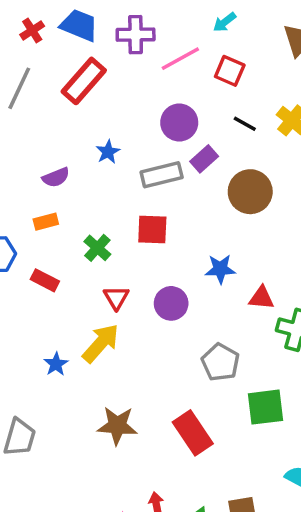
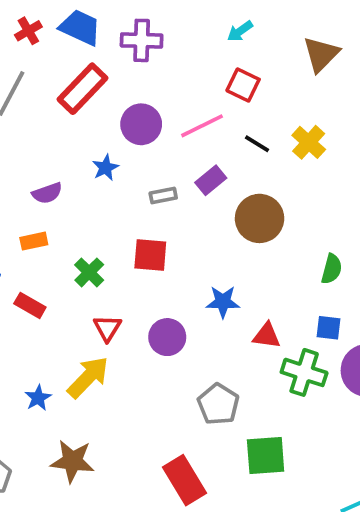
pink line: (180, 59) -> (202, 126), moved
purple circle: (179, 122) -> (141, 124), moved
gray rectangle: (162, 175) -> (163, 196), size x0.6
brown star: (117, 426) -> (72, 461), moved

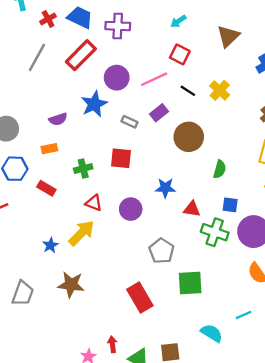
blue star: (105, 168) -> (94, 104), size x1.6
gray rectangle: (163, 196) -> (130, 122), turned 35
green semicircle: (332, 269) -> (220, 169), moved
green cross: (89, 272) -> (83, 168), turned 30
red triangle: (107, 328) -> (94, 203), turned -42

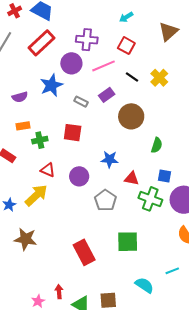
purple cross: (118, 26) -> (87, 40), moved
orange rectangle: (49, 149) -> (23, 126), moved
gray pentagon: (162, 251) -> (105, 200), moved

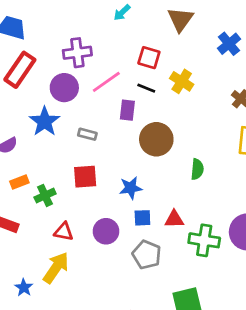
red square: (126, 46) -> (149, 58), moved
purple rectangle: (107, 95) -> (127, 110), moved, turned -35
blue star: (110, 159) -> (131, 188), moved
blue square: (164, 176) -> (142, 218), moved

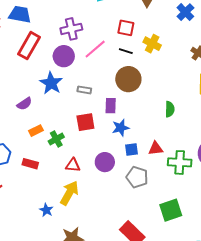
purple rectangle: (127, 110) -> (111, 106), moved
brown circle: (156, 139) -> (128, 79), moved

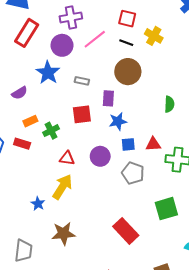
red rectangle: (30, 164) -> (22, 144), moved

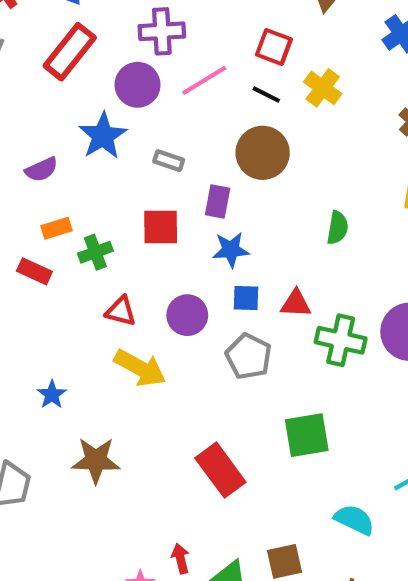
yellow arrow: (62, 187) -> (140, 368), moved, turned 80

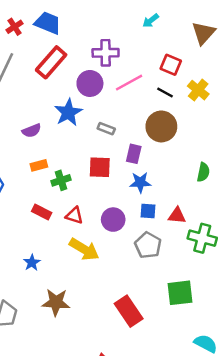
red rectangle: (34, 271) -> (42, 212), moved

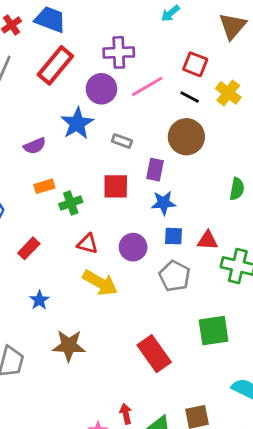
red rectangle: (42, 212) -> (29, 248), moved, turned -72

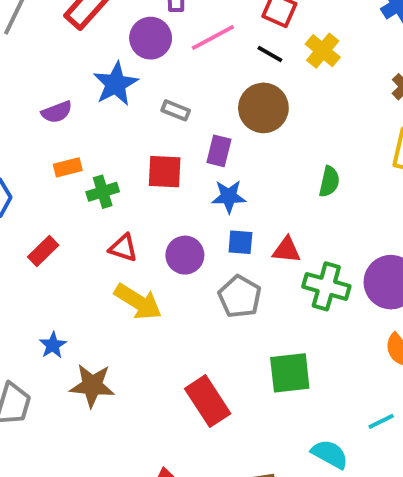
blue star: (39, 300) -> (53, 345), moved

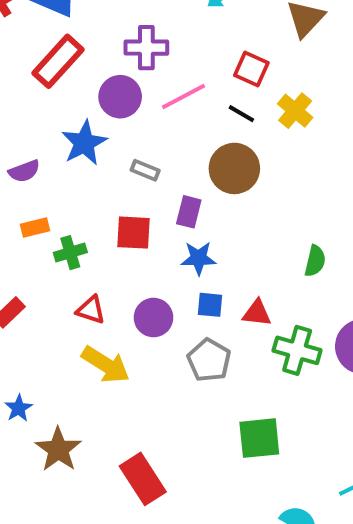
green semicircle: (329, 182) -> (315, 261), moved
brown star: (92, 385) -> (58, 449), turned 30
red rectangle: (208, 401) -> (143, 479), moved

